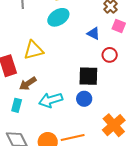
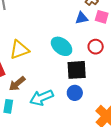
cyan ellipse: (58, 17) -> (62, 46), moved, turned 75
blue triangle: (93, 33) -> (82, 18), moved, turned -32

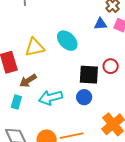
cyan ellipse: (62, 46) -> (67, 41), moved
red circle: (96, 47) -> (111, 66), moved

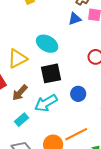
black square: (89, 75) -> (51, 73), moved
cyan rectangle: (16, 102) -> (21, 120), moved, turned 48

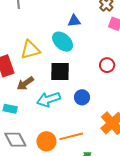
blue triangle: (75, 19) -> (74, 21), moved
cyan rectangle: (21, 120) -> (10, 109), moved, turned 40

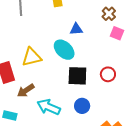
black square: (60, 71) -> (77, 76), moved
cyan arrow: (49, 99) -> (49, 107), turned 40

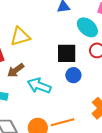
cyan ellipse: (64, 50) -> (87, 27), moved
blue circle: (82, 106) -> (73, 75), moved

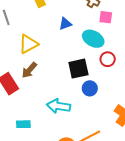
yellow triangle: (20, 36) -> (28, 44), moved
brown arrow: (16, 70) -> (29, 70), moved

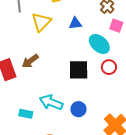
yellow triangle: (28, 44) -> (41, 22), moved, turned -30
blue circle: (90, 88) -> (78, 109), moved
cyan rectangle: (23, 124) -> (26, 114), moved

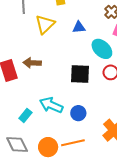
brown arrow: (30, 61) -> (32, 63), turned 36
cyan rectangle: (26, 114) -> (25, 115), turned -64

